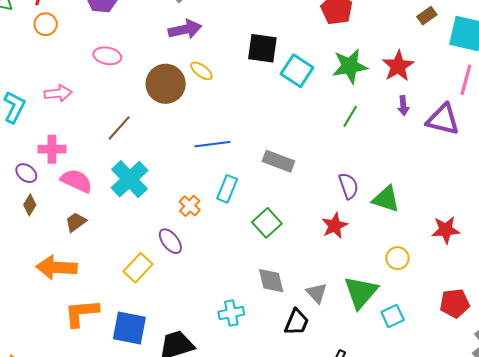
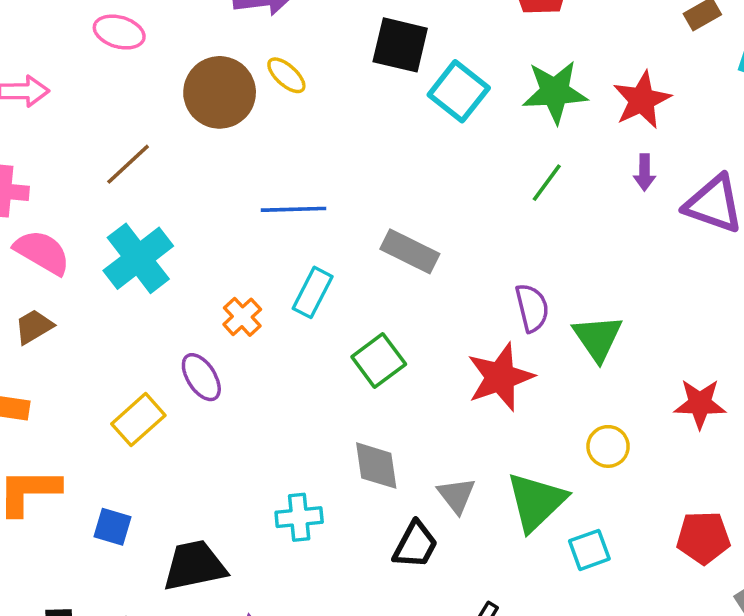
green triangle: (386, 199) -> (598, 338), turned 32
red star: (335, 226) -> (500, 377), size x1.4
blue square: (129, 328) -> (113, 527), size x0.6

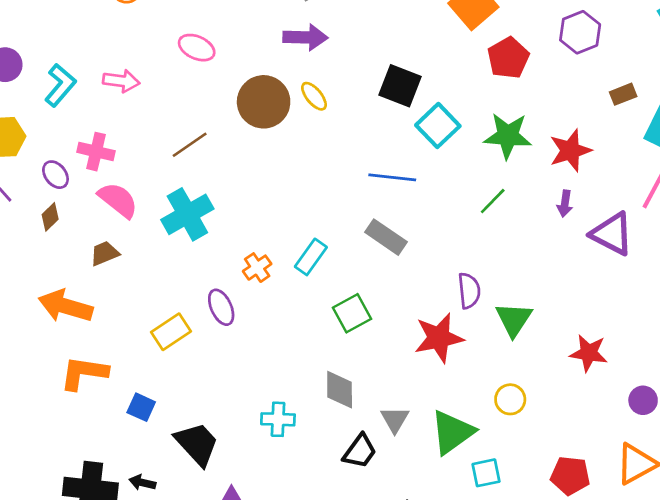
blue line: (293, 209) -> (392, 177), moved
red star: (700, 404) -> (589, 353), moved
black trapezoid: (195, 566) -> (197, 444), turned 51

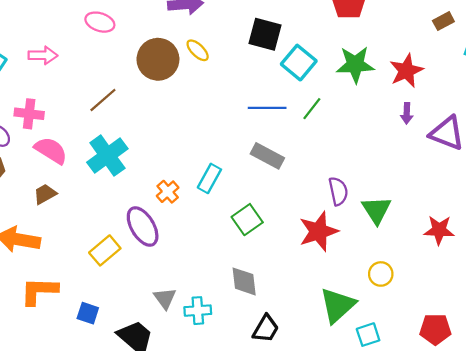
green line: (493, 201) -> (312, 109), moved
purple ellipse: (221, 307) -> (143, 226), size x1.4
gray triangle: (395, 419) -> (165, 298), moved

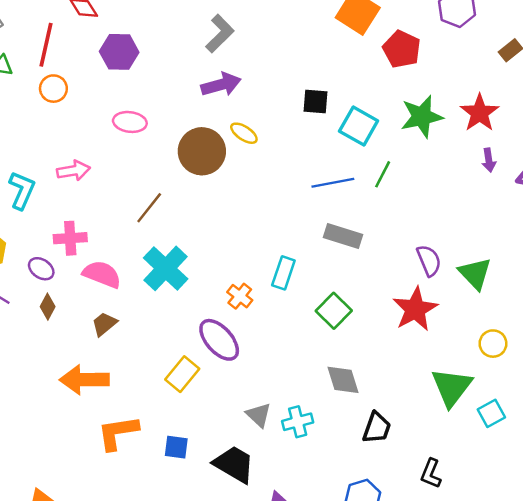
black square: (265, 34) -> (315, 102), size x0.7

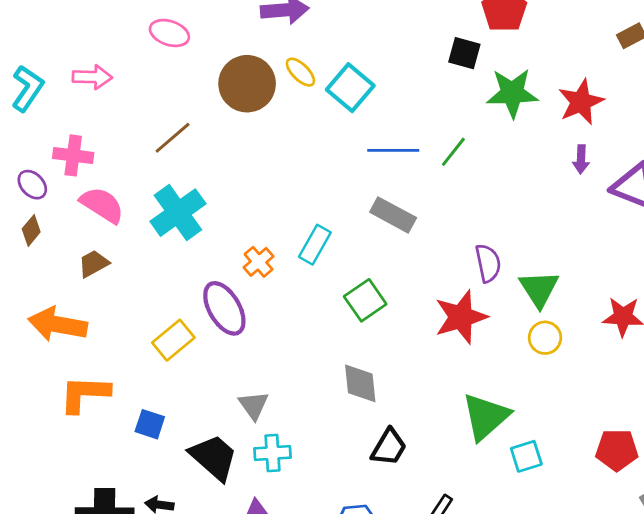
black square: (315, 102) -> (464, 53), moved
cyan square: (359, 126) -> (350, 88), moved
yellow circle: (493, 344) -> (545, 338), moved
cyan cross: (298, 422) -> (272, 453), moved

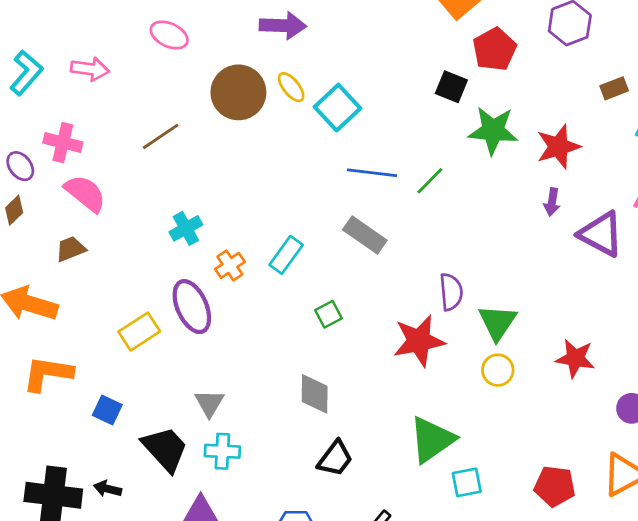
cyan cross: (178, 213) -> (186, 228), moved, size x0.6
green square: (365, 300) -> (328, 314), size x0.7

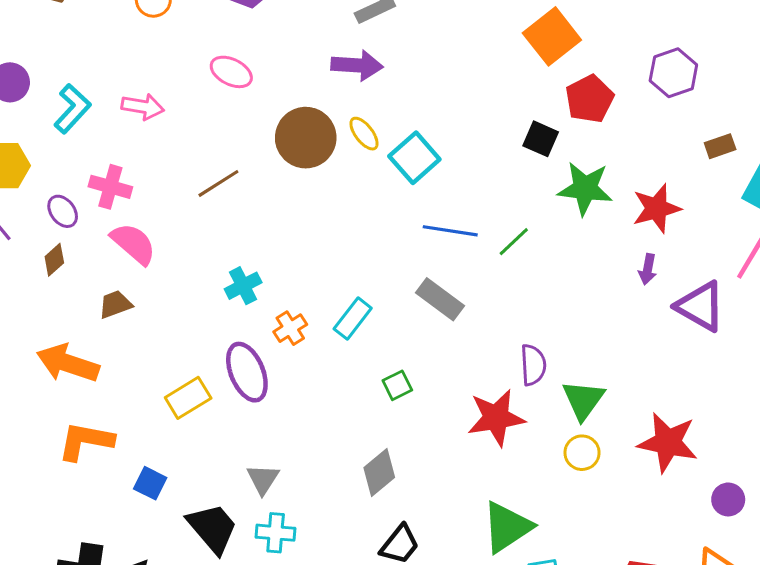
red star: (575, 358) -> (668, 442), size x1.4
gray diamond: (315, 394) -> (379, 473), turned 48

